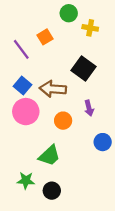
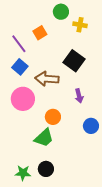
blue square: (22, 86) -> (20, 67), moved
orange circle: (63, 121) -> (53, 117), moved
green star: (26, 180) -> (23, 173), moved

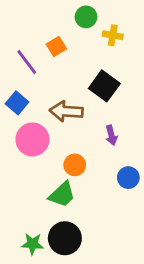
blue square: (20, 67) -> (17, 103), moved
black circle: (46, 169) -> (65, 238), size x1.5

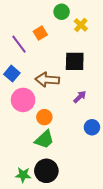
yellow cross: (113, 35) -> (81, 25), turned 32
black square: (104, 86) -> (75, 61), turned -35
purple arrow: (111, 135) -> (80, 97), turned -120
orange circle: (75, 165) -> (44, 117), moved

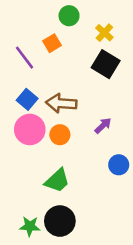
green circle: (62, 12) -> (69, 16), moved
black square: (75, 61) -> (106, 64), moved, turned 30
blue square: (12, 74) -> (27, 99), moved
orange circle: (44, 117) -> (60, 135), moved

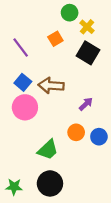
green circle: (69, 16) -> (70, 13), moved
orange square: (52, 43) -> (55, 39), moved
orange circle: (60, 135) -> (76, 132), moved
green star: (30, 226) -> (14, 187), moved

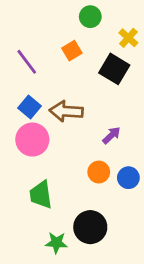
yellow cross: (87, 27) -> (128, 38), moved
green trapezoid: (48, 150) -> (41, 195), moved, turned 125
black circle: (50, 183) -> (90, 227), moved
green star: (14, 187) -> (56, 243), moved

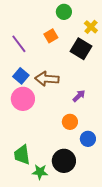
blue circle: (128, 178) -> (88, 139), moved
green trapezoid: (41, 195) -> (22, 155), moved

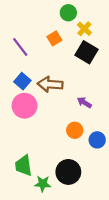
yellow cross: (91, 27) -> (84, 29), moved
purple arrow: (79, 96) -> (84, 103), turned -104
blue circle: (88, 139) -> (97, 140), moved

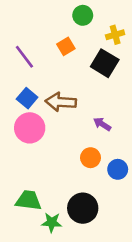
yellow cross: (84, 29) -> (115, 35), moved, turned 32
green trapezoid: (23, 166) -> (28, 200), turned 105

